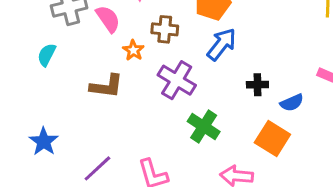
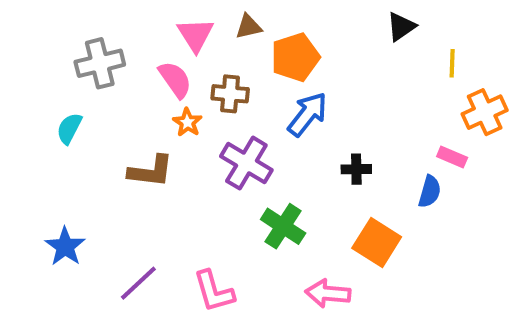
pink semicircle: (108, 19) -> (175, 80), moved
blue semicircle: (292, 103) -> (430, 192), moved, turned -50

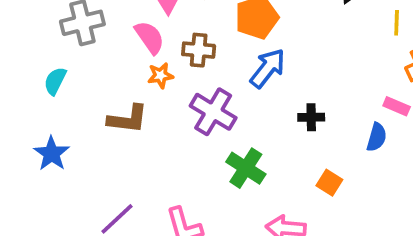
orange star: (187, 122) -> (160, 75), turned 30
orange square: (377, 242) -> (329, 183), size x0.6
blue star: (65, 247) -> (52, 154), moved

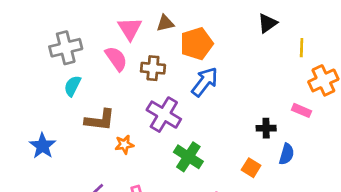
orange star: (160, 75) -> (124, 145), moved
cyan semicircle: (55, 81) -> (73, 86), moved
black cross: (311, 117) -> (266, 128), moved
blue semicircle: (377, 137) -> (287, 154), moved

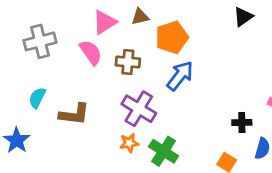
pink triangle: (130, 29) -> (105, 22), turned 30
cyan semicircle: (73, 86) -> (37, 98), moved
orange star: (124, 145) -> (129, 143), moved

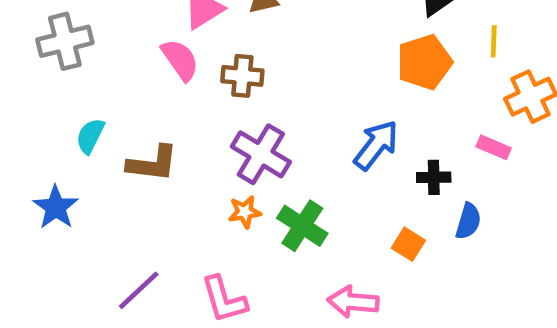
orange pentagon: (172, 37) -> (424, 62), moved
gray cross: (40, 41) -> (65, 41), moved
blue arrow: (180, 76) -> (376, 145), moved

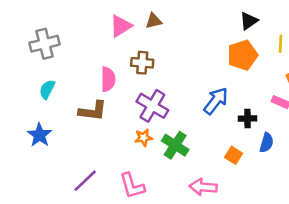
pink semicircle: (180, 60) -> (108, 79), moved, turned 35
cyan semicircle: (90, 136) -> (47, 89), moved

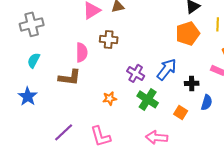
purple cross: (152, 106) -> (136, 73), moved, size x0.7
green cross: (175, 145) -> (148, 99), moved

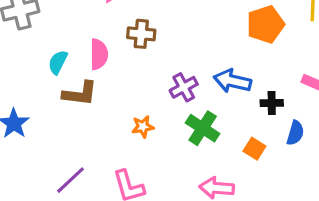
cyan semicircle: (34, 60) -> (58, 62), moved
blue arrow: (167, 69) -> (232, 81), turned -115
purple cross: (136, 73) -> (184, 87), turned 30

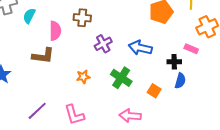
cyan semicircle: (58, 62) -> (29, 16), moved
purple cross: (184, 87) -> (103, 44), moved
black cross: (272, 103) -> (174, 62), moved

